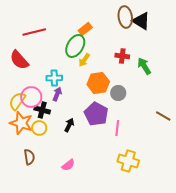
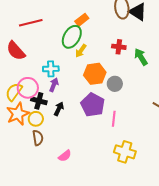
orange star: (21, 123) -> (18, 114), turned 30
black arrow: (69, 125) -> (59, 109), moved
brown semicircle: (29, 157) -> (38, 138), moved

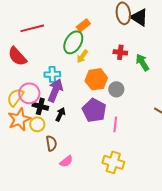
purple arrow: (54, 85) -> (55, 90), size x1.6
brown semicircle: (38, 138) -> (51, 143), moved
yellow cross: (125, 152) -> (113, 162), moved

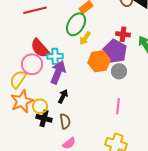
red semicircle: (17, 56) -> (40, 48), moved
pink circle: (29, 93) -> (32, 64), moved
black cross: (40, 106) -> (44, 118), moved
purple pentagon: (94, 110) -> (115, 51), moved
brown semicircle: (51, 143) -> (65, 121), moved

